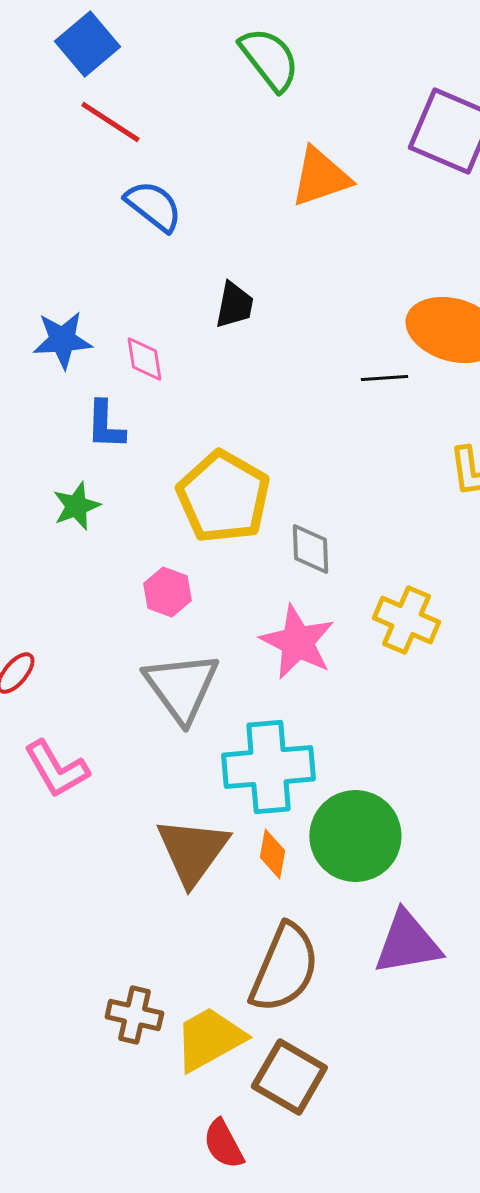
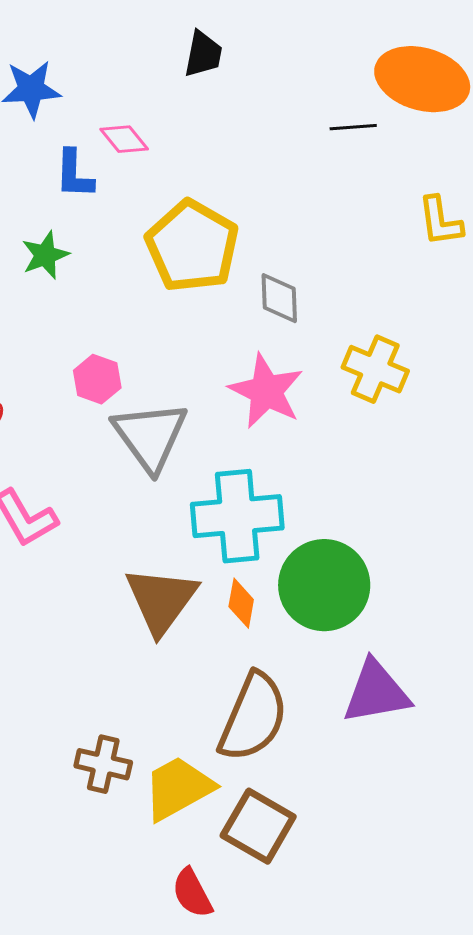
pink diamond: (144, 359) -> (124, 139), moved, turned -30
pink hexagon: (167, 592) -> (97, 379), moved

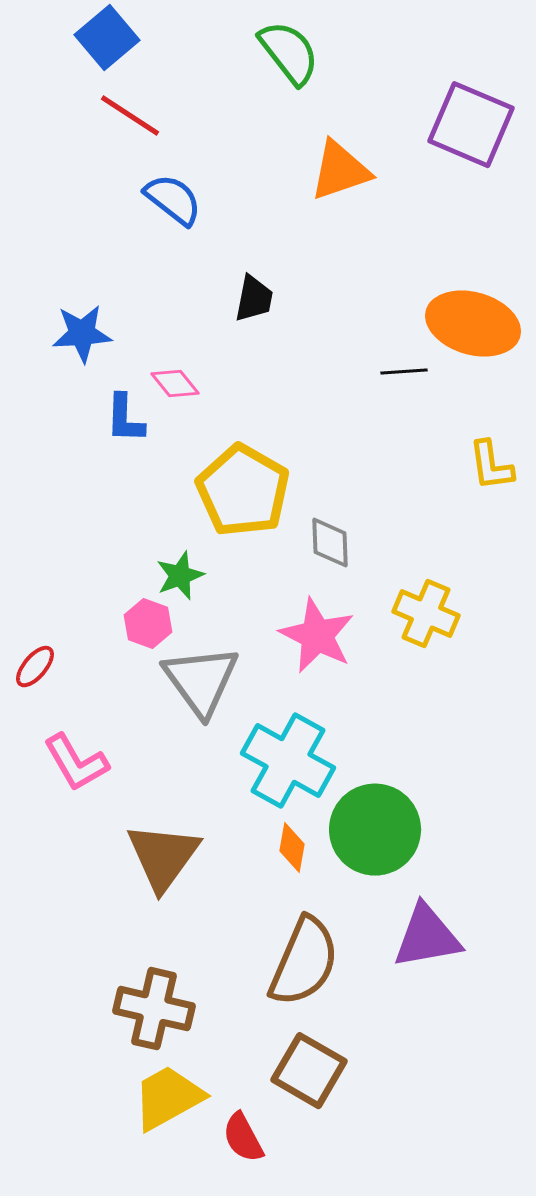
green star: (45, 255) -> (180, 576), moved
cyan cross: (237, 516) -> (288, 761), turned 34
brown triangle: (161, 600) -> (163, 857), moved
brown cross: (103, 764) -> (154, 1009), size x1.4
yellow trapezoid: (178, 788) -> (168, 1098), moved

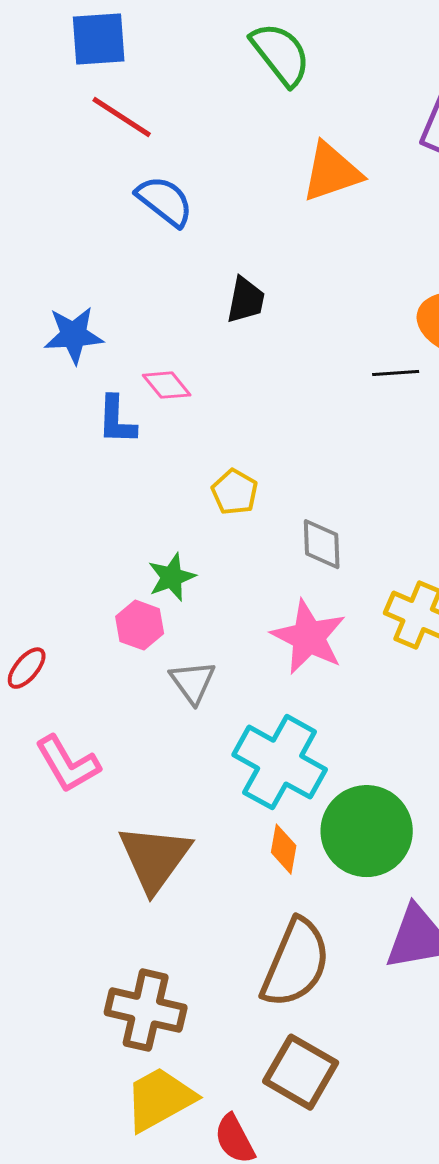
blue square: (107, 38) -> (99, 39), turned 36
yellow pentagon: (243, 491) -> (235, 492), size x0.5
gray triangle: (201, 681) -> (193, 682), size x0.6

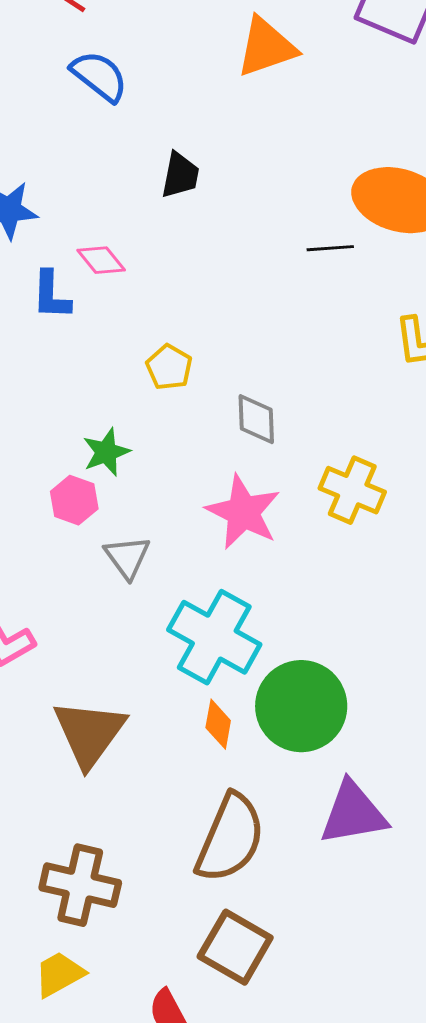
yellow trapezoid: (160, 1099) -> (59, 974), moved, size x0.7

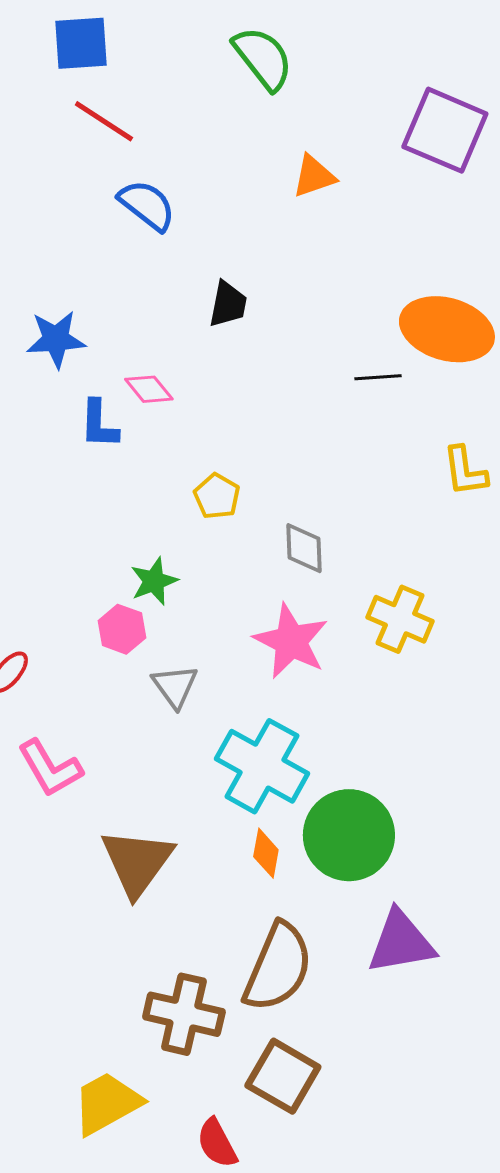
orange triangle: (266, 47) -> (314, 176), size x0.7
brown cross: (80, 885) -> (184, 1014), moved
yellow trapezoid: (59, 974) -> (107, 1103), size x1.4

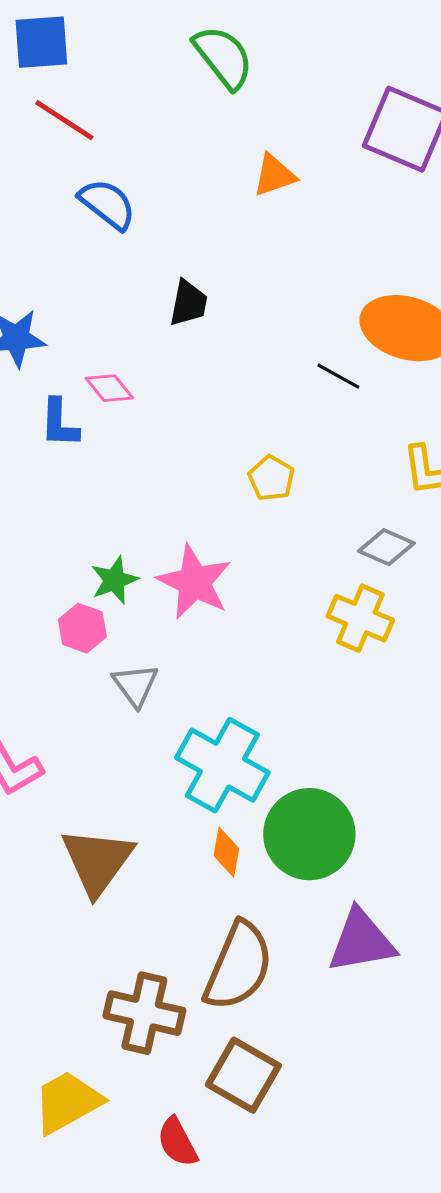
black line: (378, 377) -> (338, 376), turned 33
yellow pentagon: (217, 496) -> (271, 478), moved
gray diamond: (304, 548) -> (386, 547), moved, turned -64
pink star: (291, 641) -> (194, 582), moved

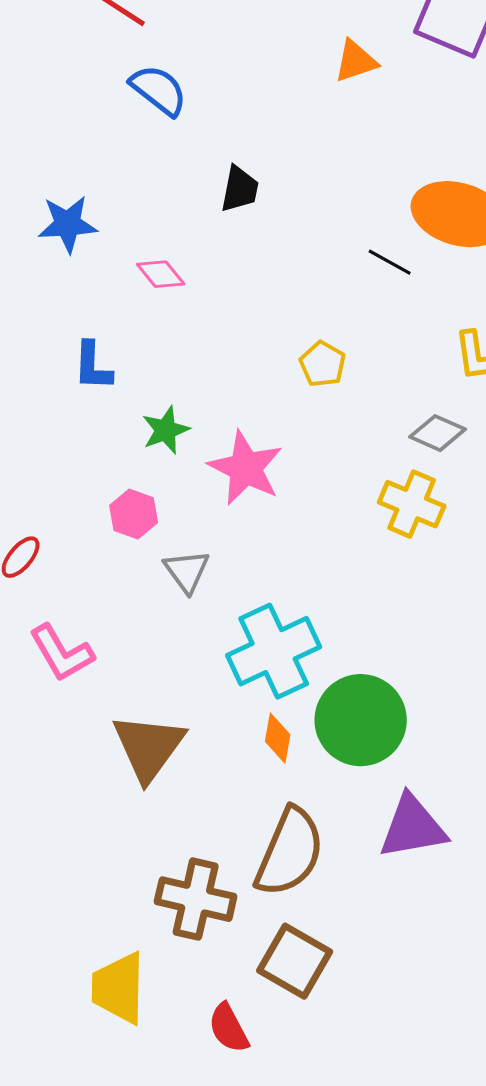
orange triangle: (274, 175) -> (356, 61), moved
blue L-shape: (59, 423) -> (93, 366), moved
green star: (114, 580) -> (166, 430), moved
cyan cross: (222, 765) -> (274, 651), turned 36
yellow trapezoid: (67, 1102) -> (119, 988), turned -60

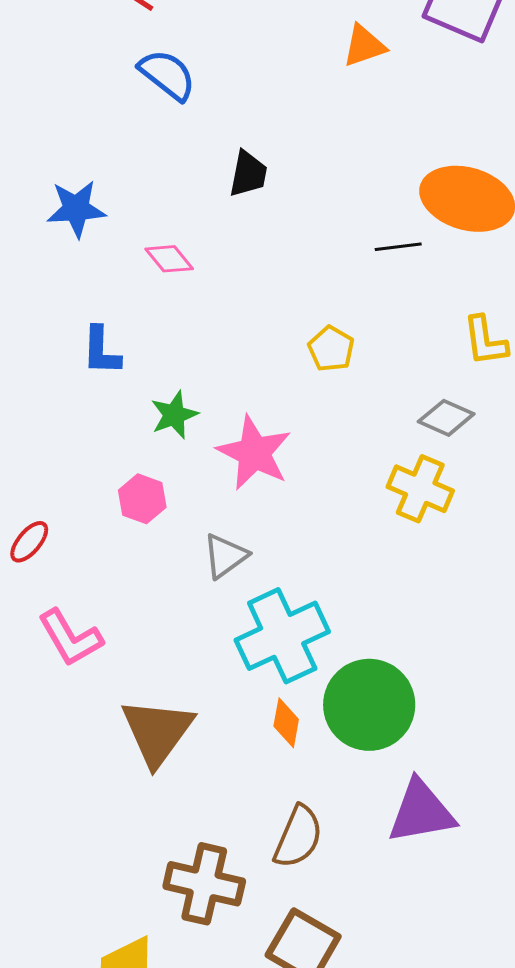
black line: (390, 262) -> (398, 247), turned -36
gray triangle: (187, 571) -> (225, 556), moved, turned 30
brown semicircle: (290, 852) -> (298, 837), size x0.7

